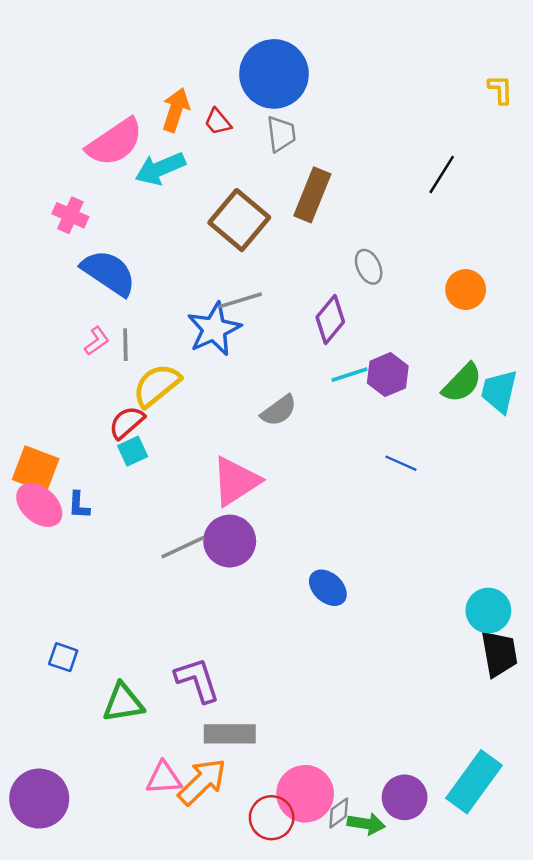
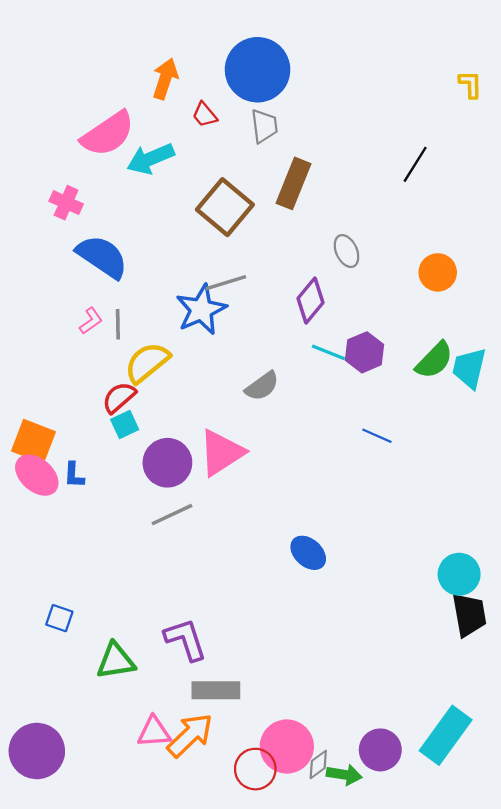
orange arrow: (176, 110) -> (165, 79), moved
cyan line: (349, 375) -> (328, 352), turned 40
purple circle: (230, 541) -> (167, 463), moved

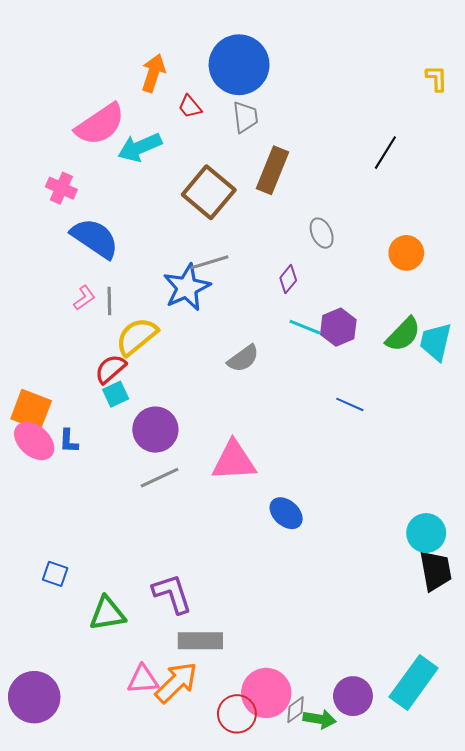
purple diamond: (310, 301) -> (288, 279), size x0.7
pink triangle: (222, 453) -> (234, 461), moved, turned 30

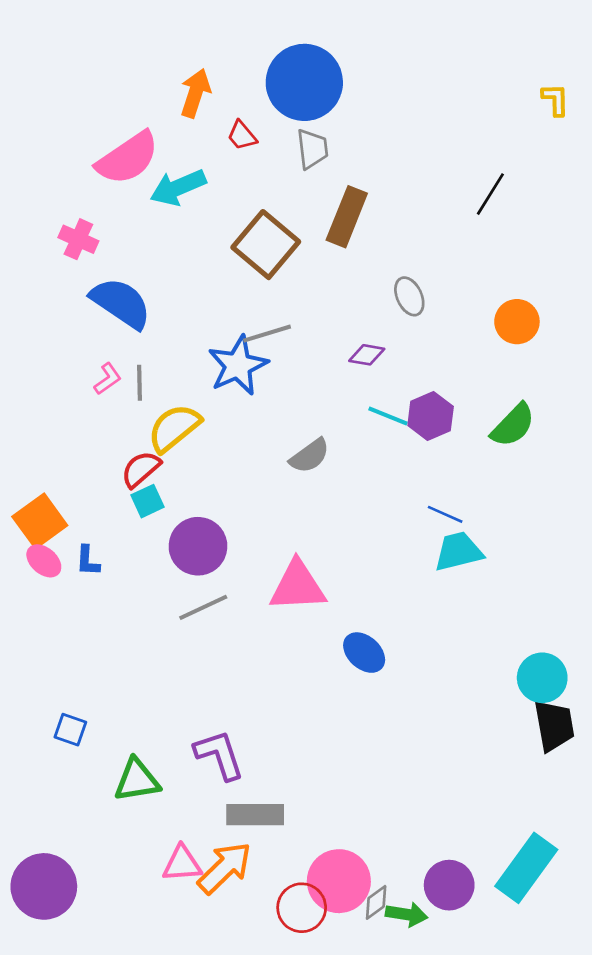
purple diamond: (288, 279) -> (367, 355), turned 60
cyan trapezoid: (436, 342) -> (458, 552), moved, turned 63
orange square: (31, 410) -> (40, 521), turned 33
pink ellipse: (34, 441) -> (44, 561), size x0.7

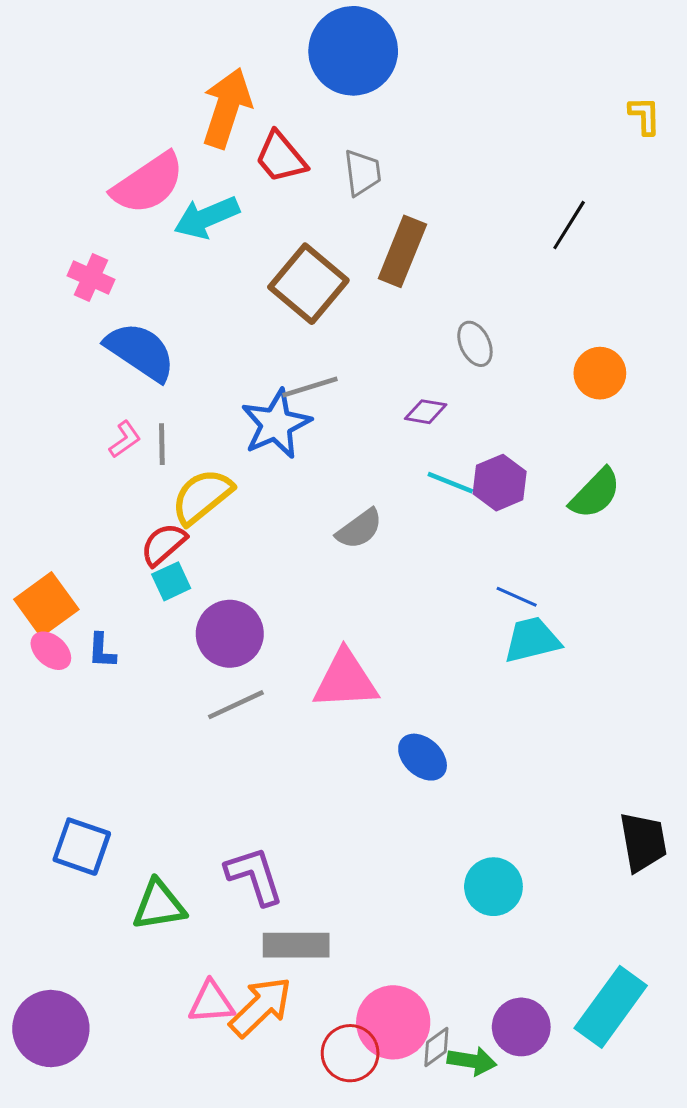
blue circle: (304, 82) -> (353, 51), moved
orange arrow: (195, 93) -> (227, 108), size x1.4
red trapezoid: (242, 136) -> (281, 157), size x1.5
cyan circle: (542, 678) -> (493, 887), moved
blue square: (70, 730) -> (82, 847), size x1.5

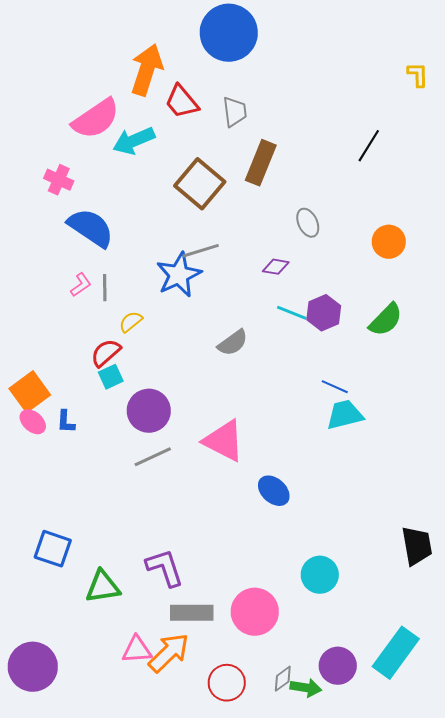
yellow semicircle: (202, 496) -> (131, 322), size x0.6
pink triangle: (345, 680) -> (224, 441), turned 30
pink circle: (393, 1022) -> (255, 612), moved

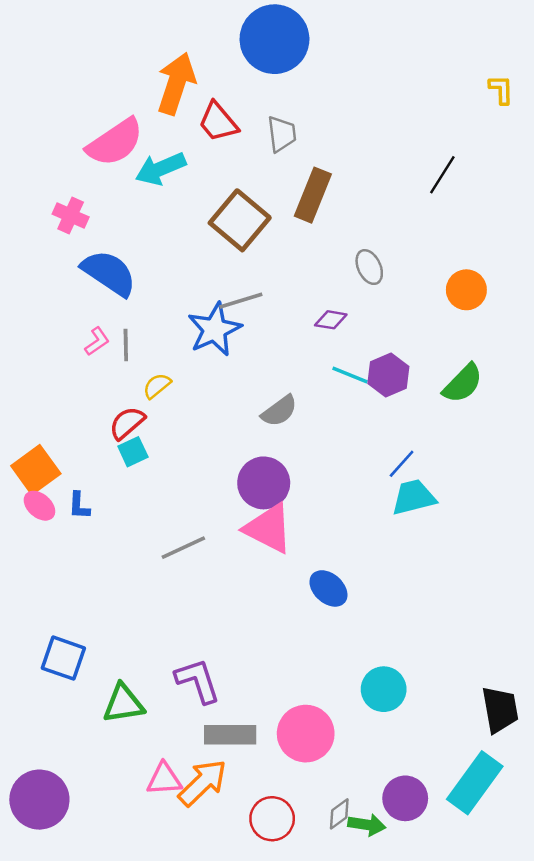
blue line: (335, 387) -> (402, 464), turned -72
purple circle: (149, 411) -> (264, 483), moved
black trapezoid: (417, 546) -> (500, 710), moved

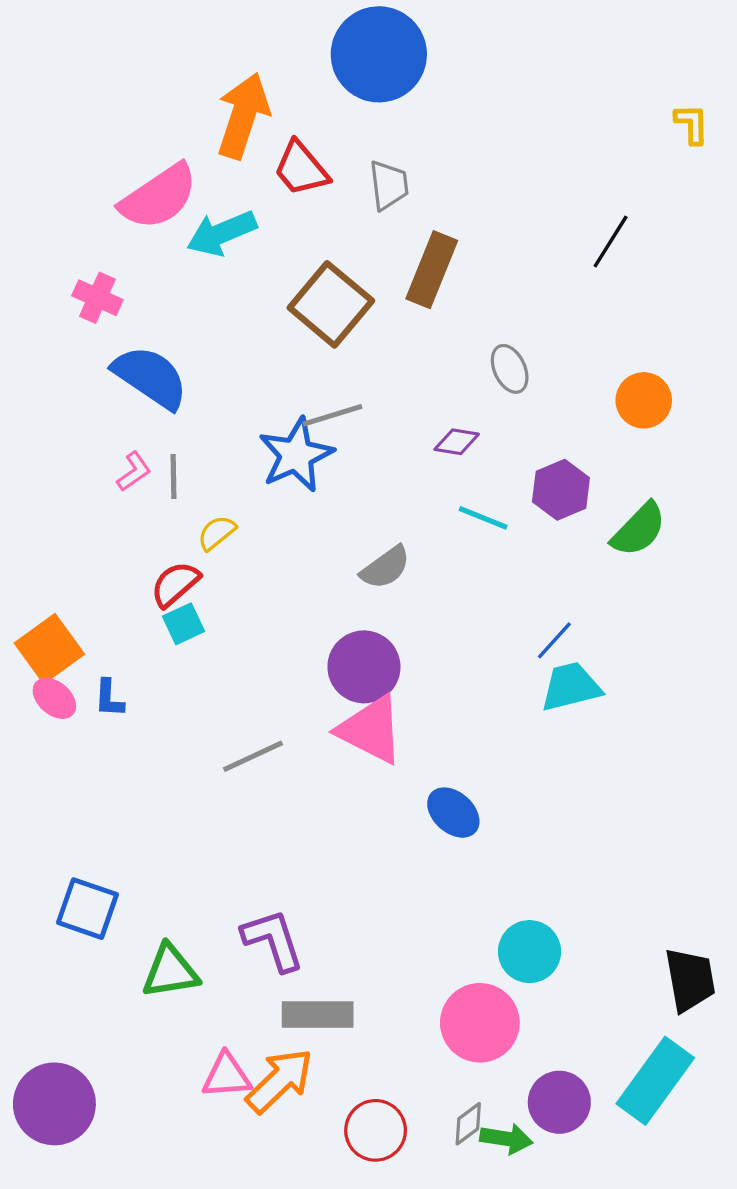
purple hexagon: (388, 375) -> (561, 490), moved
pink circle: (306, 734) -> (480, 1023), moved

